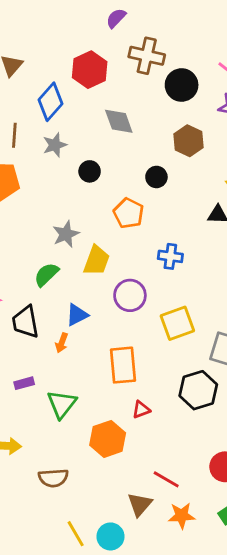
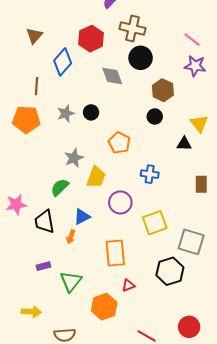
black circle: (182, 85) -> (141, 58), moved
gray star: (55, 145) -> (66, 113), moved
black circle: (156, 177) -> (155, 116), moved

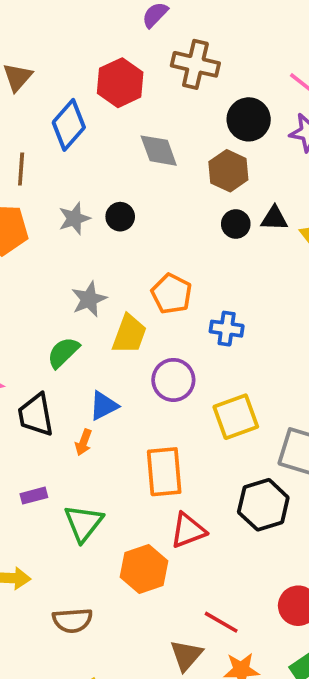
black circle: (141, 58) -> (249, 119), moved
brown hexagon: (163, 90) -> (228, 171), moved
orange pentagon: (119, 143) -> (172, 294), moved
black triangle: (184, 144) -> (274, 218), moved
red triangle: (128, 285) -> (188, 530), size x1.5

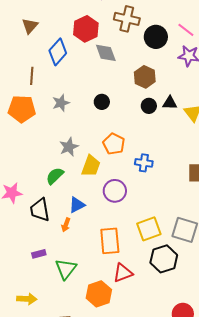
black circle: (249, 119) -> (156, 37), moved
gray diamond: (159, 151) -> (106, 53), moved
black circle: (120, 217) -> (102, 102), moved
yellow square: (236, 417) -> (149, 229), moved

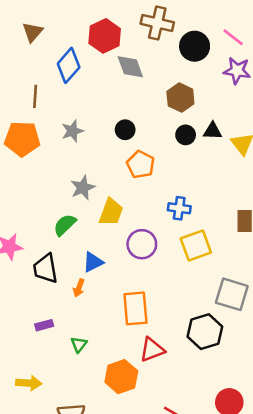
orange pentagon: (114, 144) -> (141, 164), moved
yellow square: (149, 229) -> (196, 245), moved
green triangle: (66, 269) -> (79, 344), size x0.6

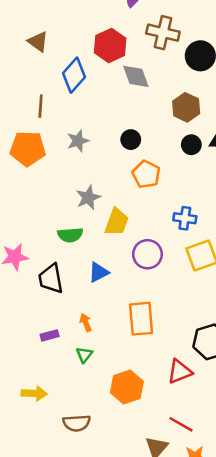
brown triangle: (33, 32) -> (38, 42), turned -35
green semicircle: (65, 225) -> (70, 235), turned -140
orange arrow: (79, 288) -> (86, 323), moved, turned 138
red triangle: (152, 350) -> (180, 371), moved

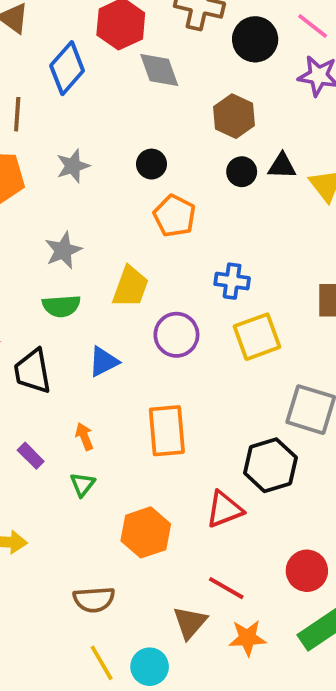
gray star: (88, 198) -> (63, 250), moved
purple rectangle: (50, 335) -> (31, 456), turned 60
brown semicircle: (77, 423) -> (94, 600), moved

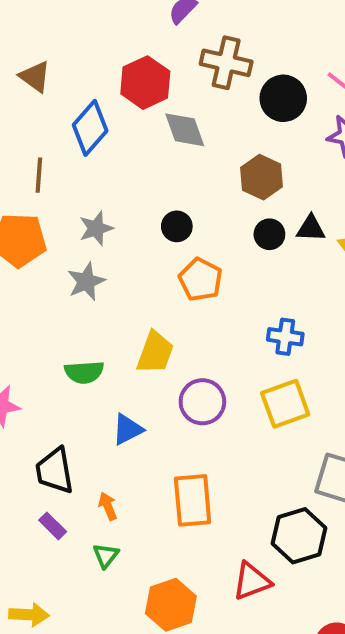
gray star: (63, 250) -> (86, 282), moved
blue cross: (232, 281) -> (285, 337), moved
black trapezoid: (33, 371) -> (55, 471), moved

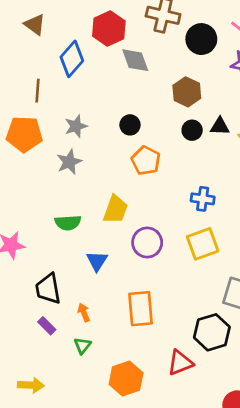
blue triangle: (128, 429) -> (97, 261), turned -30

